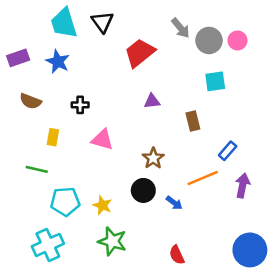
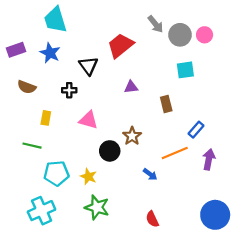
black triangle: (102, 22) -> (88, 66), moved
black circle: (143, 190) -> (110, 151), moved

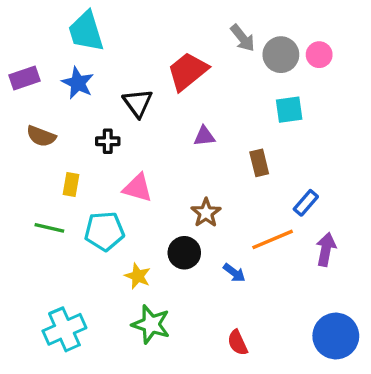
black circle: (110, 151) -> (184, 253), moved
cyan pentagon: (56, 173) -> (104, 231), moved

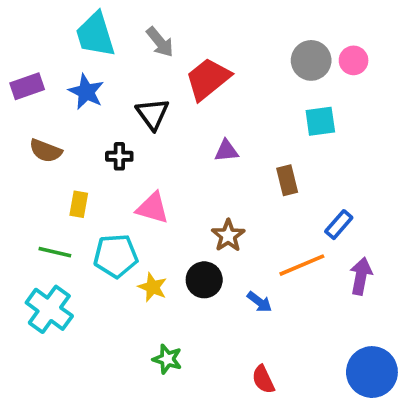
gray arrow: (243, 38) -> (160, 42), moved
yellow star: (138, 276) -> (153, 287), moved
green star: (151, 324) -> (167, 359), size x0.7
cyan cross: (64, 329) -> (49, 309), moved, turned -30

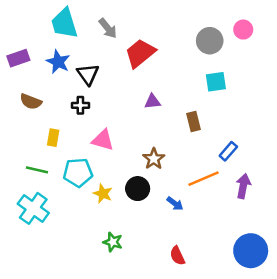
pink circle: (354, 60) -> (243, 30), moved
black triangle: (153, 114) -> (88, 74), moved

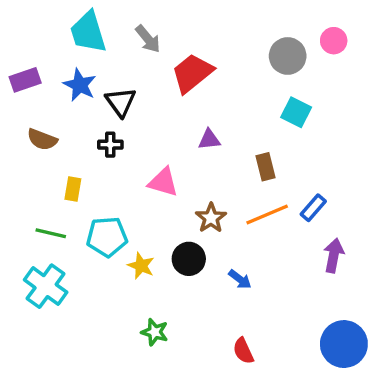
cyan square: (216, 82) -> (296, 112), turned 35
pink triangle: (103, 140) -> (163, 182), moved
orange line: (203, 179) -> (267, 215), moved

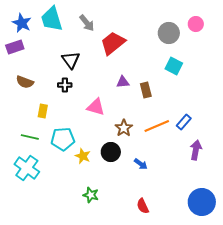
blue star: (80, 85) -> (22, 23), moved
brown rectangle: (265, 167) -> (146, 90), moved

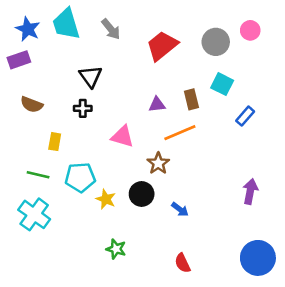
red trapezoid: (113, 43) -> (162, 46), moved
brown rectangle: (146, 90) -> (191, 99), moved
blue rectangle: (184, 122) -> (245, 116), moved
orange line: (157, 126) -> (180, 133), moved

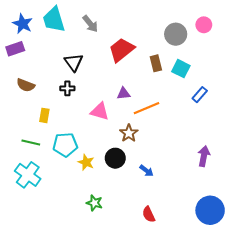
red trapezoid: (162, 46) -> (122, 50), moved
brown rectangle: (191, 99) -> (156, 63), moved
purple triangle: (157, 105) -> (124, 94), moved

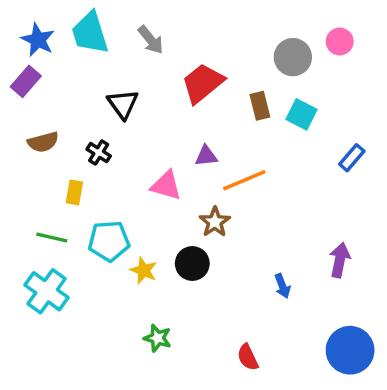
purple rectangle: (15, 49) -> (26, 81), turned -30
brown semicircle: (26, 85) -> (43, 142), turned -36
black cross: (67, 88) -> (99, 153), moved, turned 32
blue rectangle: (200, 95) -> (352, 158), moved
blue arrow: (147, 171) -> (282, 286), moved, turned 32

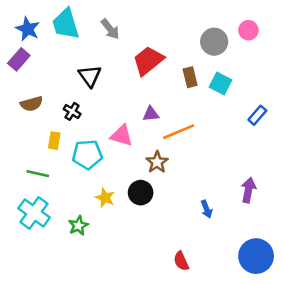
cyan pentagon: (109, 241) -> (87, 155), moved
green star: (158, 338) -> (78, 226), moved, turned 30

